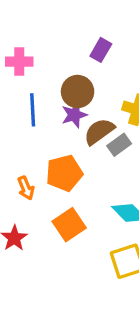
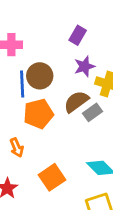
brown circle: (78, 92) -> (40, 76), moved
purple star: (74, 115) -> (84, 66), moved
orange pentagon: (64, 173) -> (38, 114), moved

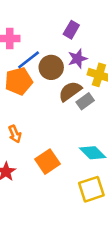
brown circle: (40, 76) -> (51, 67), moved
blue line: (22, 84) -> (29, 60), moved, turned 55
orange pentagon: (38, 114) -> (19, 81), moved

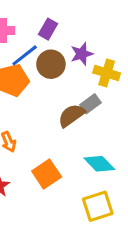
purple rectangle: (71, 30) -> (48, 29), moved
brown semicircle: (70, 91) -> (71, 115), moved

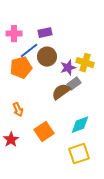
purple rectangle: (48, 29) -> (45, 33), turned 48
purple star: (82, 54) -> (68, 68), moved
cyan diamond: (99, 164) -> (80, 125), turned -65

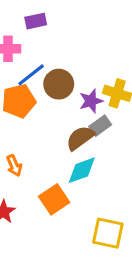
purple rectangle: (45, 33) -> (36, 21), moved
cyan diamond: (80, 125) -> (82, 170), moved
yellow square: (79, 154) -> (108, 233), turned 30

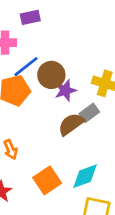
purple star: (91, 101) -> (65, 90), moved
cyan diamond: (82, 170) -> (85, 176), moved

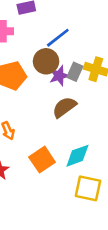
blue line: (26, 67) -> (58, 38), moved
gray rectangle: (89, 113) -> (75, 72), moved, turned -30

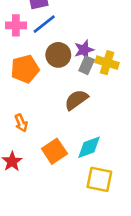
blue line: (58, 38) -> (44, 24), moved
purple star: (59, 76) -> (84, 50), moved

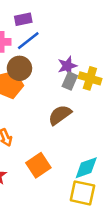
brown circle: (58, 55) -> (19, 68), moved
cyan diamond: (89, 147) -> (86, 168), moved

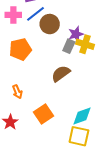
purple star: (67, 66) -> (76, 34), moved
brown circle: (19, 68) -> (50, 24), moved

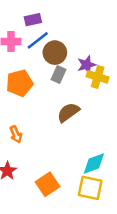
gray rectangle: (69, 46) -> (59, 75), moved
orange square: (44, 114) -> (48, 184), moved

